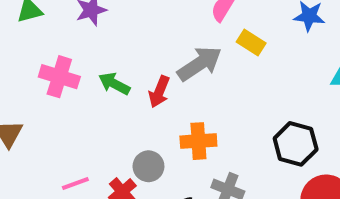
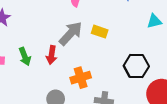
yellow rectangle: (251, 42) -> (100, 32), moved
green arrow: (114, 84) -> (25, 57), turned -126

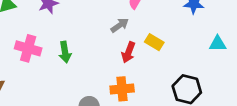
gray arrow: (71, 33) -> (120, 25), moved, size x0.6
red arrow: (52, 55) -> (128, 52), moved

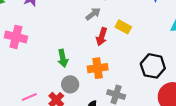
green arrow: (65, 52) -> (63, 58), moved

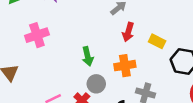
yellow rectangle: (123, 27) -> (157, 41), moved
pink cross: (16, 37) -> (37, 35), turned -30

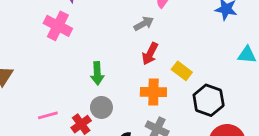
pink cross: (37, 35) -> (58, 26), moved, turned 35
orange cross: (125, 66) -> (153, 92), moved

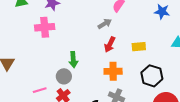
pink cross: (58, 26) -> (45, 27), turned -30
yellow rectangle: (182, 71) -> (139, 47), moved, turned -40
gray circle: (101, 107) -> (64, 76), moved

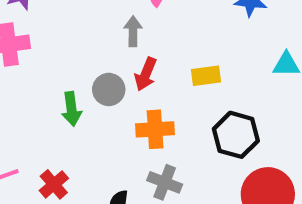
gray arrow: (105, 24) -> (133, 31), turned -56
gray circle: (64, 76) -> (109, 89), moved

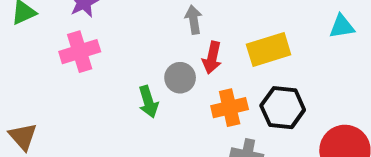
yellow rectangle: (206, 76) -> (269, 50), size x1.5
black hexagon: (236, 135) -> (283, 108), moved

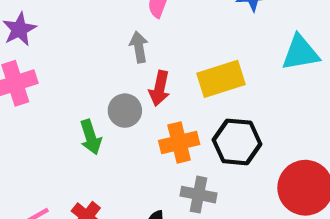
cyan triangle: (342, 26) -> (300, 53), size x1.4

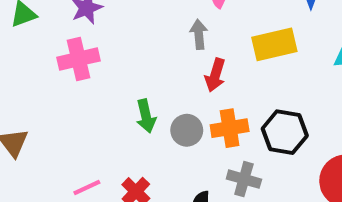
yellow rectangle: (221, 79) -> (274, 44), moved
gray circle: (125, 111) -> (187, 130), moved

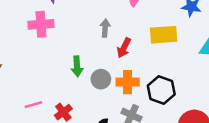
gray arrow: (199, 34) -> (105, 28), moved

